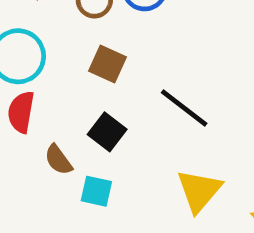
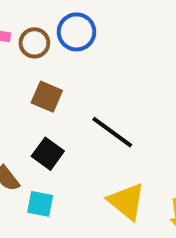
yellow triangle: (199, 191) -> (127, 201), turned -30

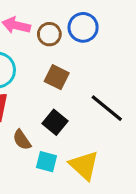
yellow triangle: (127, 201) -> (84, 165), moved

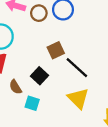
brown square: (57, 77) -> (56, 50), moved, turned 35
yellow triangle: (84, 165) -> (78, 98), moved

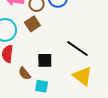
brown square: (56, 50) -> (32, 24), moved
black square: (40, 76) -> (45, 60), turned -35

